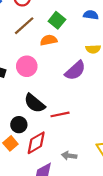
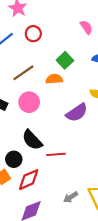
brown line: (24, 26) -> (23, 73), moved
gray arrow: (69, 156) -> (71, 197), moved, turned -48

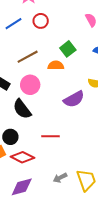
black semicircle: (32, 140) -> (22, 109), moved
red diamond: (29, 180) -> (22, 157), turned 45

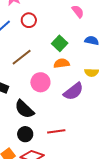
orange semicircle: (56, 65) -> (62, 63), moved
pink circle: (30, 85) -> (40, 82), moved
black circle: (10, 137) -> (25, 134), moved

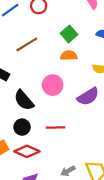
pink circle: (40, 82) -> (53, 85), moved
purple semicircle: (73, 91) -> (88, 97), moved

